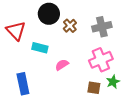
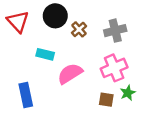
red triangle: (16, 31) -> (18, 22), moved
pink semicircle: (62, 65) -> (70, 74), size x1.6

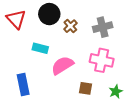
pink cross: (114, 68) -> (102, 60), turned 35
green star: (128, 93) -> (116, 91), moved
brown square: (106, 100) -> (85, 88), moved

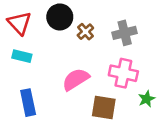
cyan rectangle: (40, 48) -> (22, 56), moved
brown square: (85, 88) -> (104, 107), size x1.5
green star: (116, 91) -> (147, 99), moved

